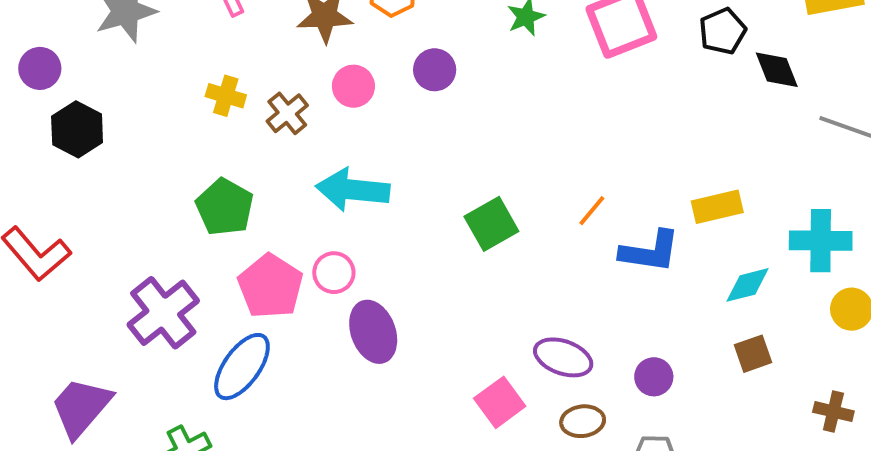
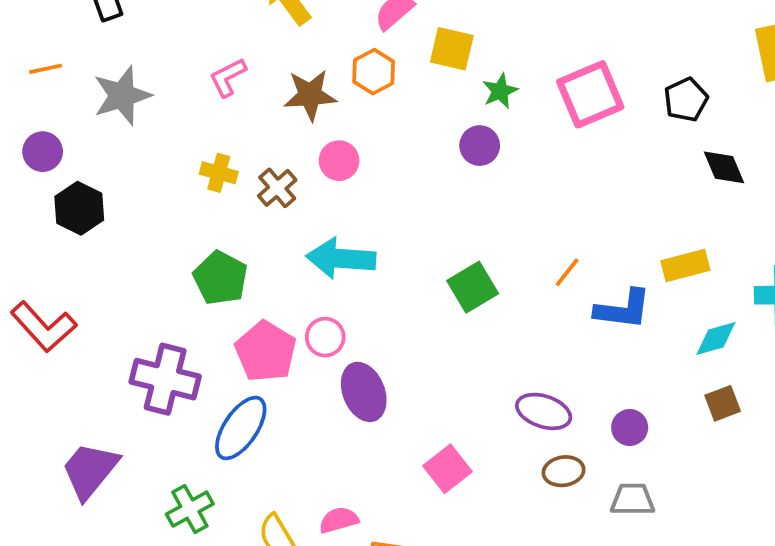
purple circle: (435, 70) -> (480, 146), moved
black diamond: (777, 70) -> (724, 167), moved
purple cross: (163, 313) -> (165, 379), turned -36
pink square: (500, 402) -> (448, 469), moved

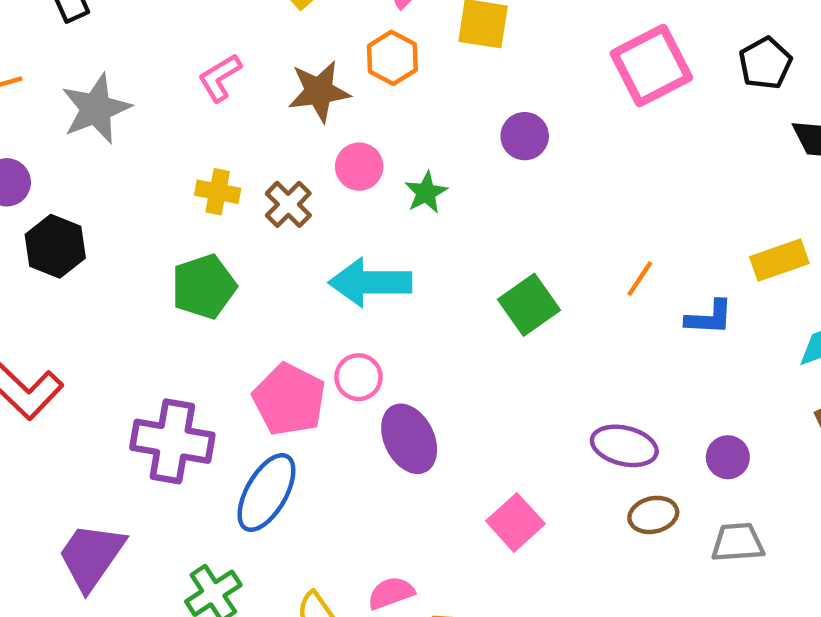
green star: (500, 91) -> (426, 193), moved
green pentagon: (220, 278) -> (204, 287), moved, turned 30
blue L-shape: (623, 309) -> (709, 318), size x0.7

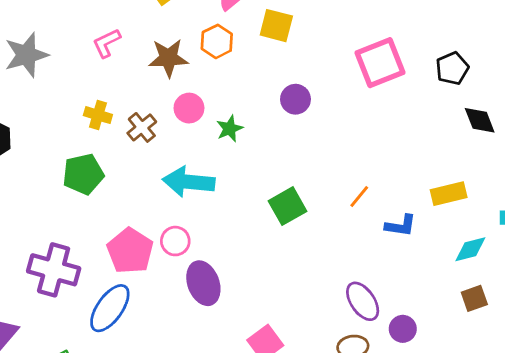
purple ellipse: (624, 446) -> (363, 301), moved, turned 36
purple circle: (728, 457) -> (403, 329), moved

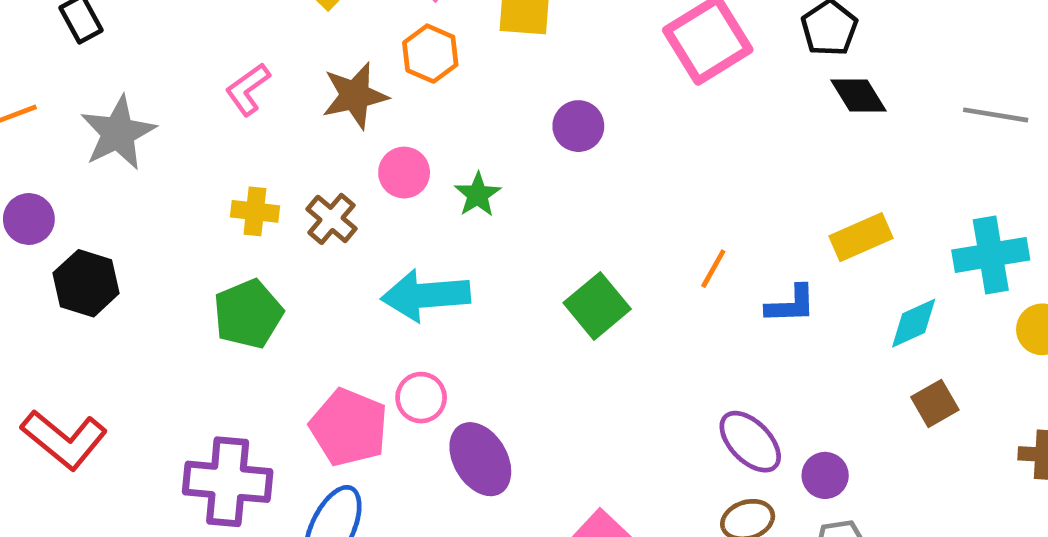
black diamond: (480, 120) -> (859, 96), moved

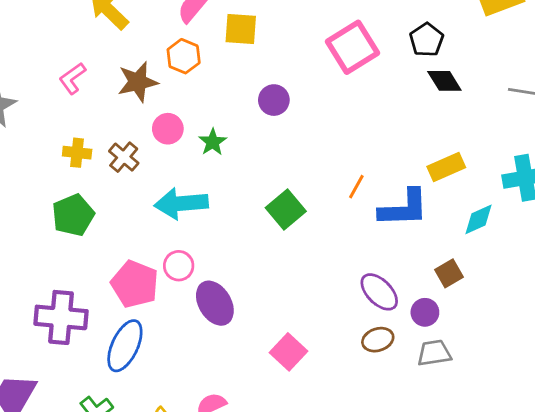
blue L-shape: (791, 304) -> (404, 208), size x1.6
brown square: (935, 403) -> (449, 273), moved

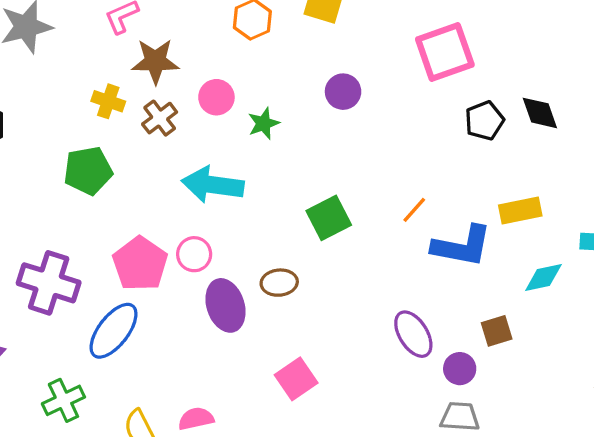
black pentagon: (427, 40) -> (484, 121), moved
brown star: (138, 82) -> (155, 61), moved
brown ellipse: (378, 340) -> (279, 283), moved

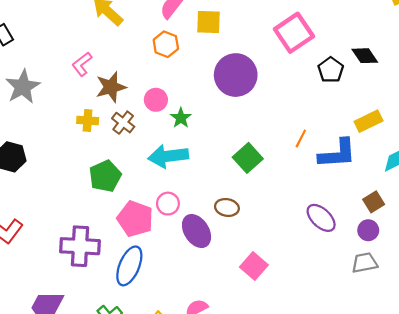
purple circle: (343, 92) -> (236, 75), size x1.8
green star: (264, 123) -> (181, 118), moved
green pentagon: (88, 171) -> (105, 176), moved
brown ellipse: (279, 283) -> (227, 207), turned 30
purple circle: (460, 369) -> (368, 230), moved

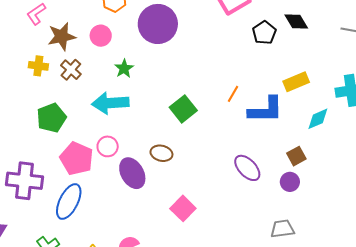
purple circle: (236, 75) -> (158, 24), moved
pink circle: (156, 100) -> (101, 36), moved
gray trapezoid: (365, 263) -> (282, 229), moved

